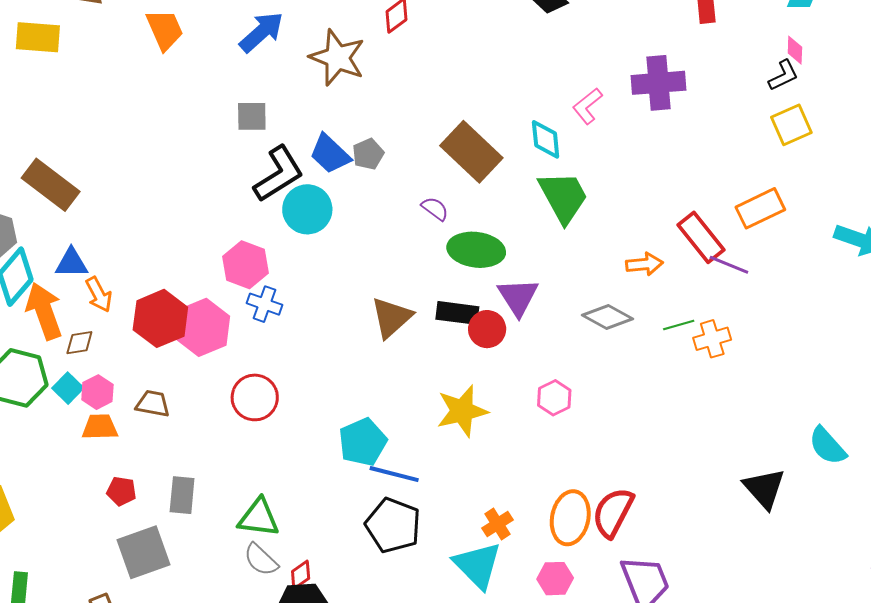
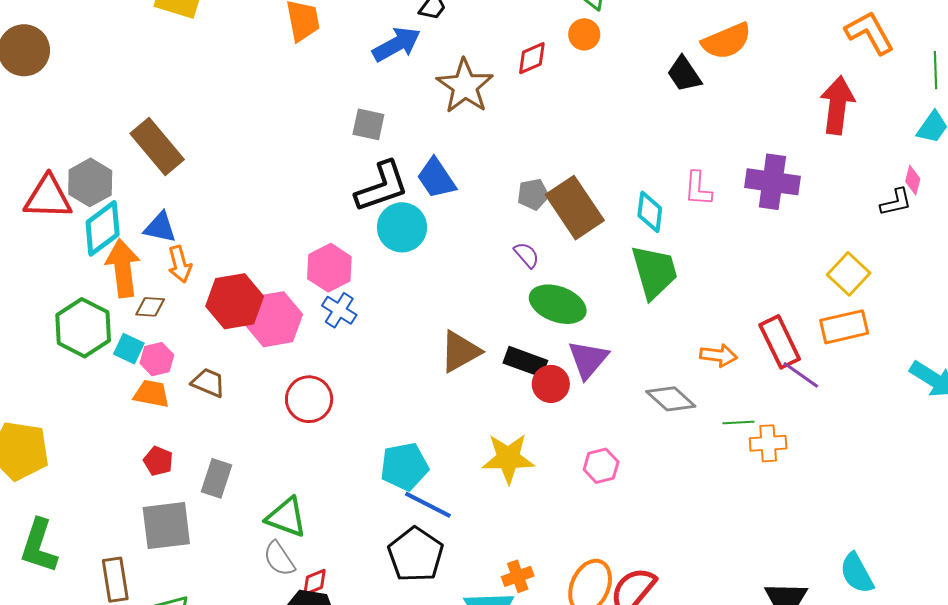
pink L-shape: (587, 106) -> (698, 189), turned -60
yellow square: (791, 125) -> (849, 274), moved, turned -36
gray pentagon: (368, 154) -> (533, 194), moved
cyan square: (68, 388) -> (129, 349), turned -32

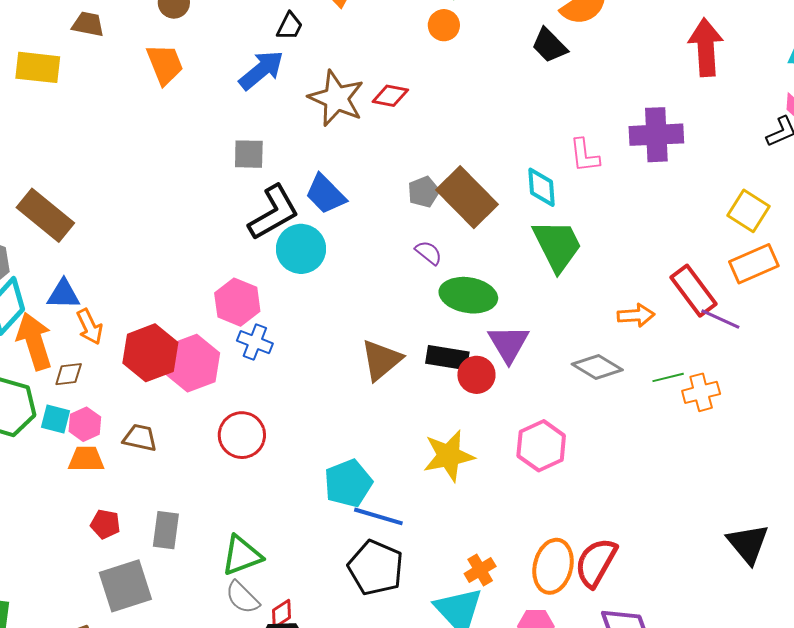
red diamond: (532, 58) -> (390, 96), moved, turned 45
pink hexagon: (601, 466) -> (541, 446), size x1.4
green triangle: (286, 517) -> (242, 555), turned -30

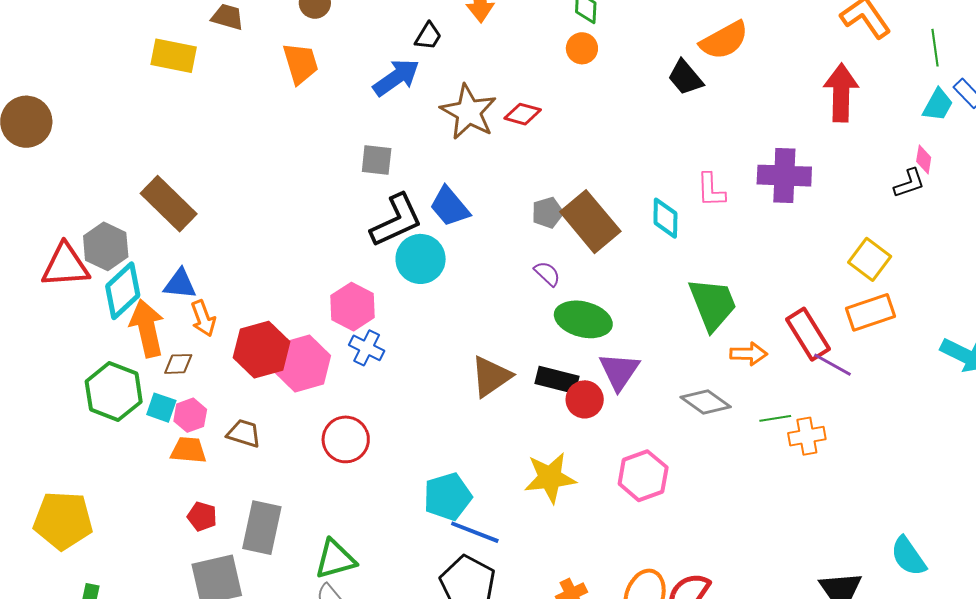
green trapezoid: (557, 245) -> (713, 304), moved
gray rectangle: (166, 530) -> (262, 528), size x1.4

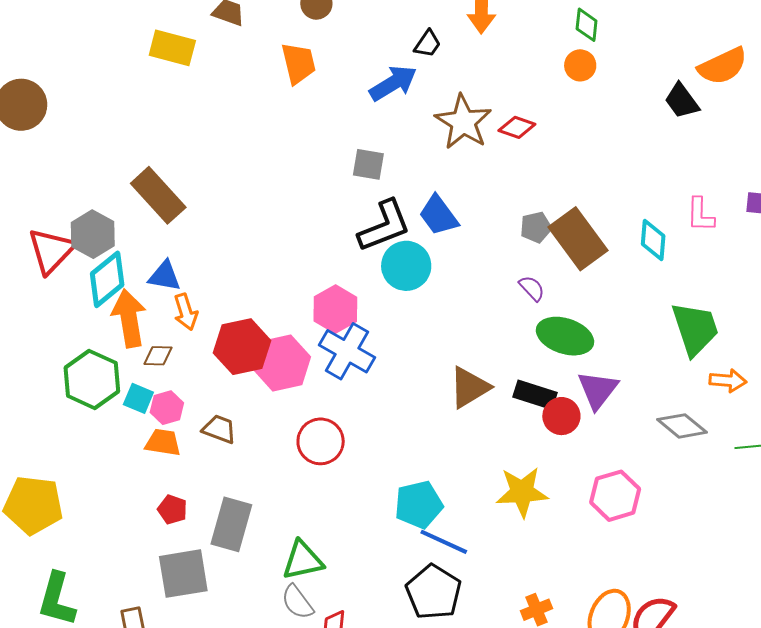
red triangle: (65, 266) -> (51, 251), turned -46
blue cross: (367, 348) -> (347, 351), size x1.6

